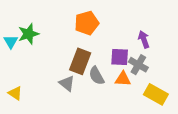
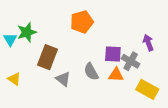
purple arrow: (144, 39) -> (148, 43), moved
brown rectangle: (80, 61) -> (48, 57), moved
yellow triangle: (15, 93) -> (14, 79), moved

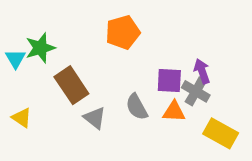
purple arrow: (148, 43) -> (202, 71), moved
brown rectangle: (48, 57) -> (71, 85), turned -55

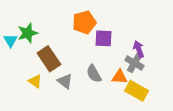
purple square: (169, 80) -> (103, 38), moved
yellow triangle: (22, 118) -> (35, 81), moved
yellow rectangle: (221, 133) -> (137, 91), moved

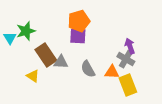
purple square: (103, 38) -> (78, 36), moved
gray triangle: (65, 81) -> (61, 62), moved, turned -35
yellow rectangle: (137, 91) -> (128, 85), turned 40

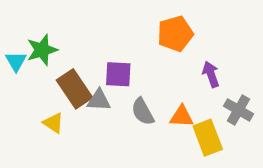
orange pentagon: (79, 21) -> (175, 34), moved
purple square: (78, 36) -> (118, 74), moved
gray cross: (126, 59) -> (239, 110), moved

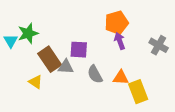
purple arrow: (211, 74) -> (120, 41), moved
gray cross: (239, 110) -> (159, 45), moved

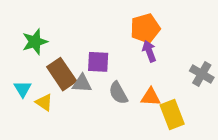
cyan triangle: (11, 41) -> (23, 89), moved
gray cross: (159, 45) -> (202, 74), moved

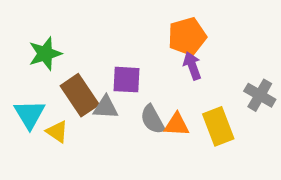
cyan triangle: (23, 89) -> (29, 114), size x1.4
orange triangle: (151, 97) -> (177, 125), moved
yellow rectangle: (172, 114) -> (218, 126), moved

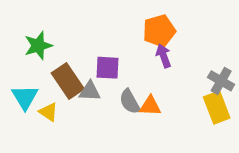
yellow rectangle: (218, 126) -> (217, 107), moved

